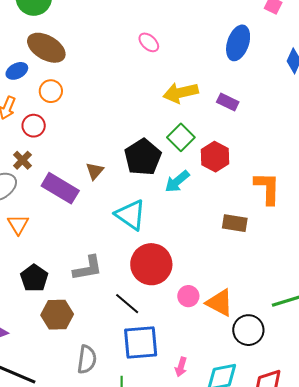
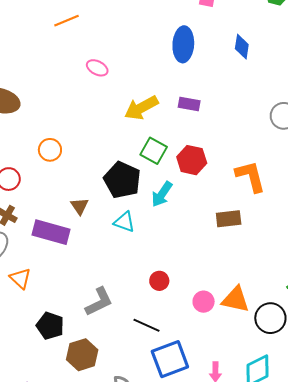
orange circle: (51, 91) -> (50, 150), moved
cyan triangle: (131, 215) -> (124, 222), moved, size x0.7
red circle: (151, 264) -> (159, 281), size x0.5

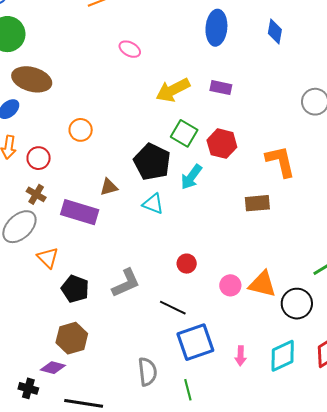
brown triangle: (80, 206) -> (109, 187), turned 48
black pentagon: (50, 326) -> (75, 289), moved
brown hexagon: (82, 355) -> (72, 338), moved

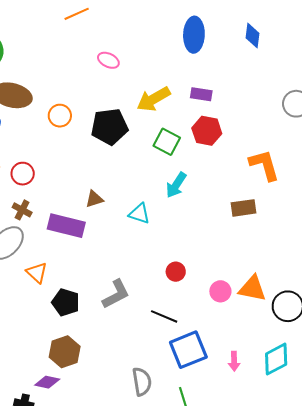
orange circle: (81, 130) -> (60, 116), moved
red hexagon: (222, 144) -> (207, 131), moved
black pentagon: (152, 162) -> (110, 127), moved, turned -30

